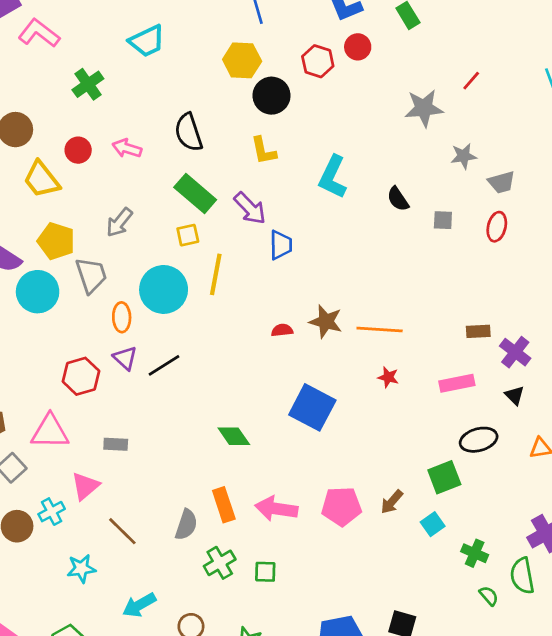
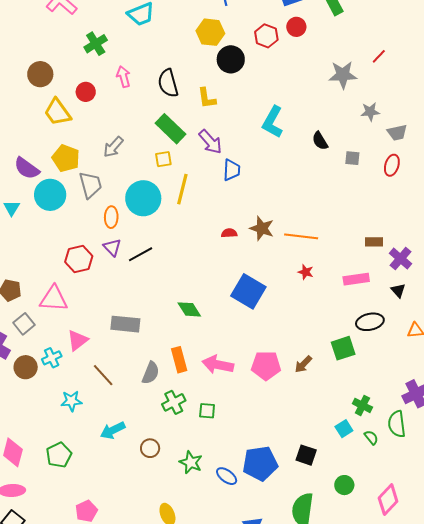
pink arrow: (127, 148) -> (123, 77), moved, turned 55
yellow L-shape: (263, 151) -> (207, 98), moved
gray rectangle: (116, 444) -> (125, 324), moved, size x1.6
cyan square: (433, 524) -> (344, 429), moved

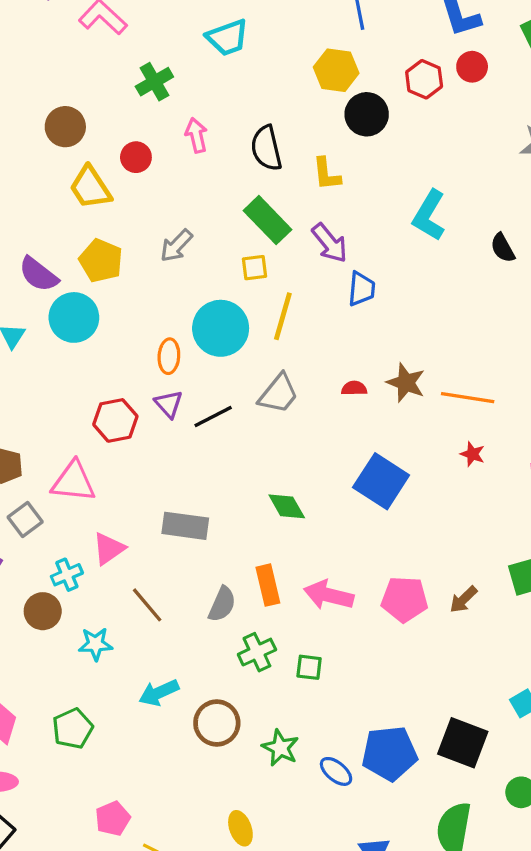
gray trapezoid: (90, 185) -> (278, 394), moved, turned 52
brown circle: (26, 367) -> (43, 611), moved
brown circle: (150, 448) -> (217, 723), size x1.5
black square: (306, 455) -> (463, 743), size x1.5

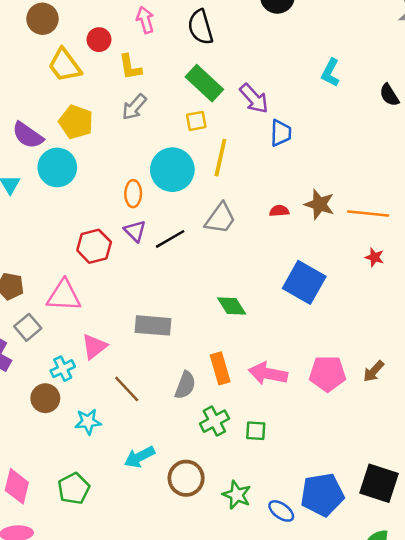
yellow L-shape: (326, 174) -> (130, 67), moved
cyan L-shape: (429, 215) -> (330, 73), size x0.7

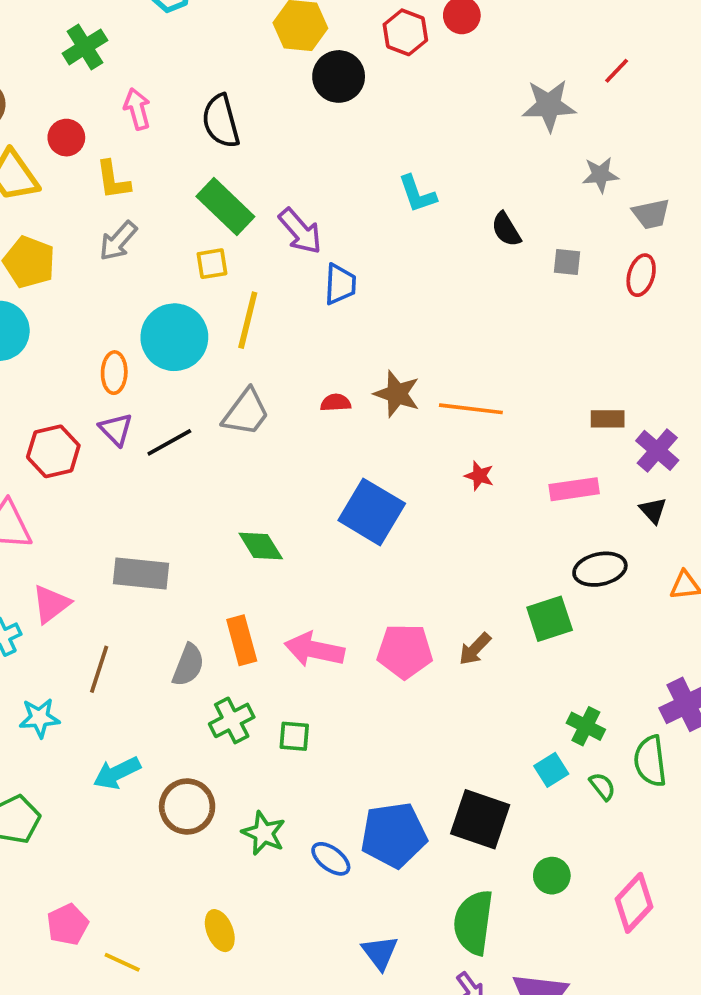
cyan L-shape: (330, 73) -> (417, 194), turned -48
brown line: (127, 389) -> (99, 669), turned 60

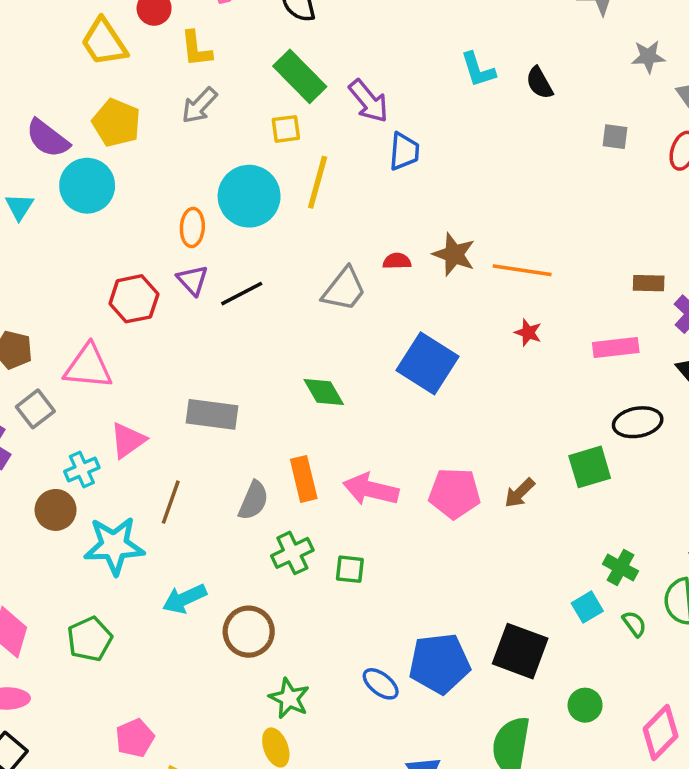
black semicircle: (506, 229) -> (539, 83), moved
gray trapezoid: (246, 412) -> (344, 289), moved
cyan star: (39, 718) -> (114, 546), size x1.6
green star: (264, 833) -> (289, 698), moved

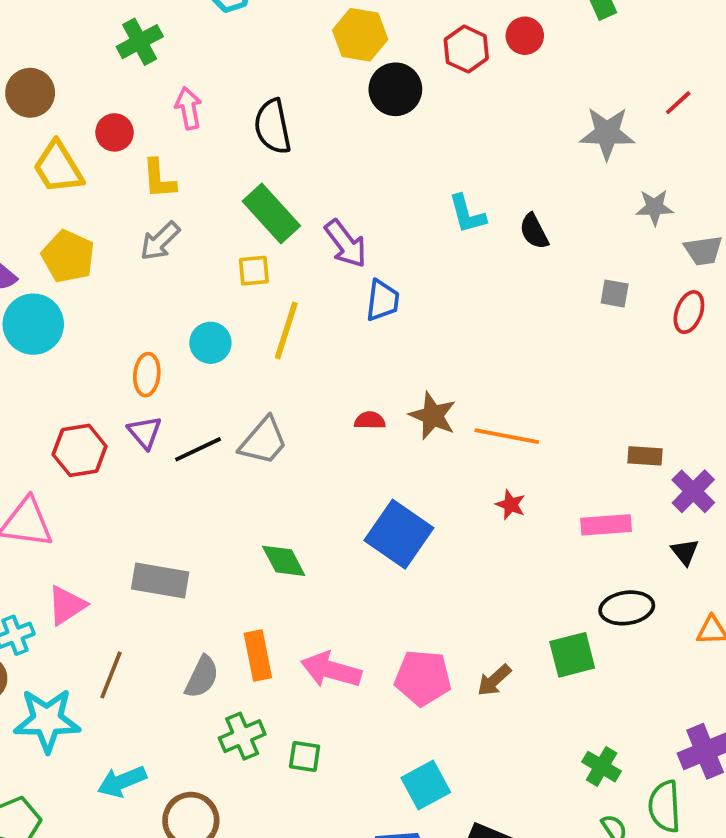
cyan circle: (249, 196) -> (210, 343), size x0.6
gray trapezoid: (344, 289) -> (263, 441), moved
cyan square: (587, 607) -> (426, 785), moved, size x1.4

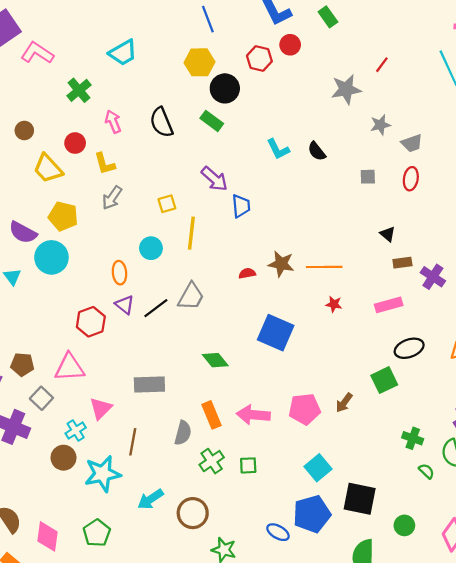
brown circle: (30, 93) -> (24, 130), size x0.7
green rectangle: (271, 214) -> (212, 121), moved, size x0.7
black triangle: (685, 552) -> (388, 234), moved

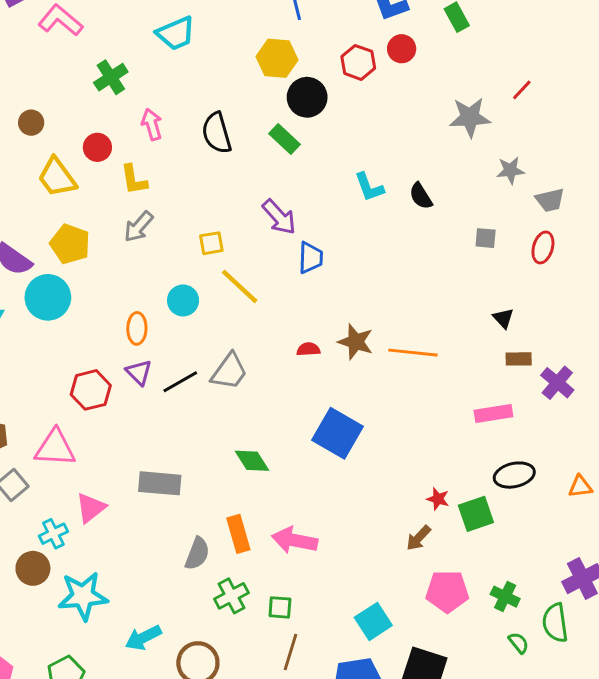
yellow line: (191, 233) -> (240, 286), turned -60
red star: (334, 304) -> (438, 499), moved
pink pentagon: (305, 409) -> (447, 591), moved
brown line: (133, 442) -> (291, 652), moved

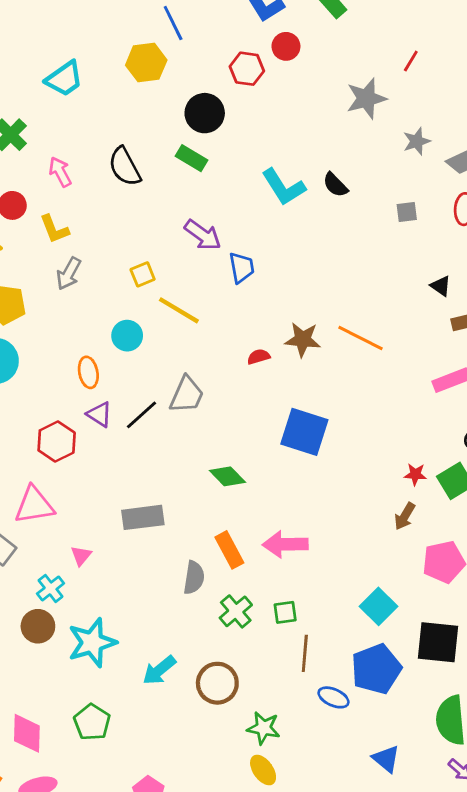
yellow hexagon: (277, 58) -> (146, 63), moved
cyan L-shape: (369, 187) -> (283, 187), size x1.4
orange line: (413, 353) -> (360, 338), turned 33
pink triangle: (91, 508) -> (81, 556), size x0.7

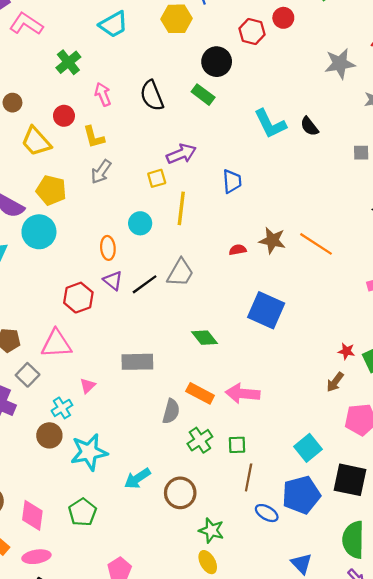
purple arrow: (203, 235) -> (181, 154), moved, turned -64
yellow line: (179, 310) -> (181, 208), turned 60
orange rectangle: (229, 550) -> (200, 393), turned -40

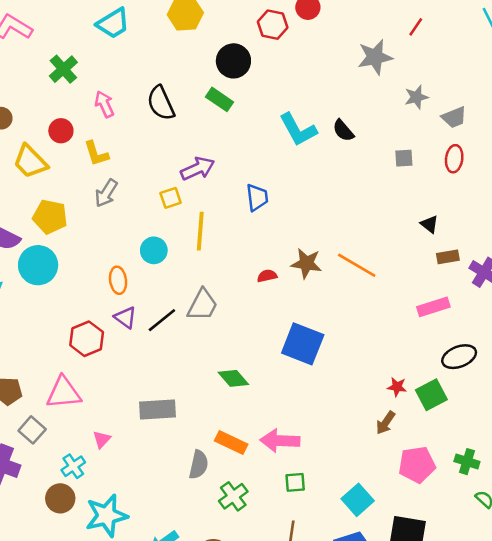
green square: (237, 445) -> (295, 482), moved

